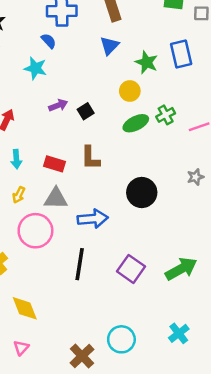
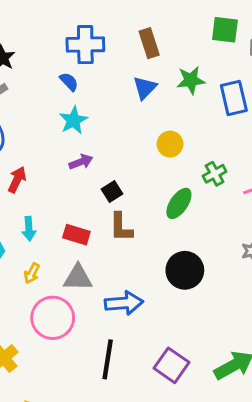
green star: (147, 62) -> (191, 80), moved, turned -30
cyan star: (35, 68) -> (73, 120), moved, turned 30
black square: (86, 111) -> (112, 192), moved
green ellipse: (136, 123) -> (179, 203), moved, turned -30

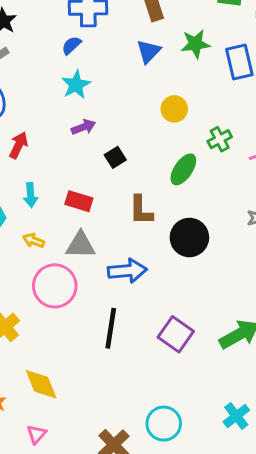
blue semicircle: (69, 82) -> (71, 45), turned -90
brown L-shape: (121, 227) -> (141, 210), moved
yellow arrow: (32, 273) -> (34, 241), turned 84

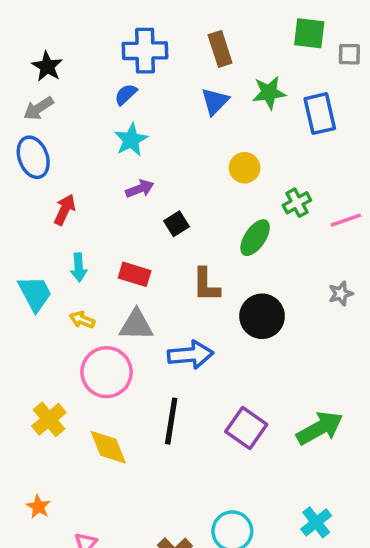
yellow diamond: (41, 384) -> (108, 447), moved

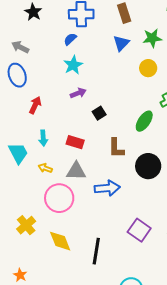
black star: (47, 66) -> (33, 12), moved
gray arrow: (38, 108) -> (20, 47), turned 60
yellow circle: (245, 168) -> (148, 68), moved
black line: (171, 421) -> (96, 251), moved

